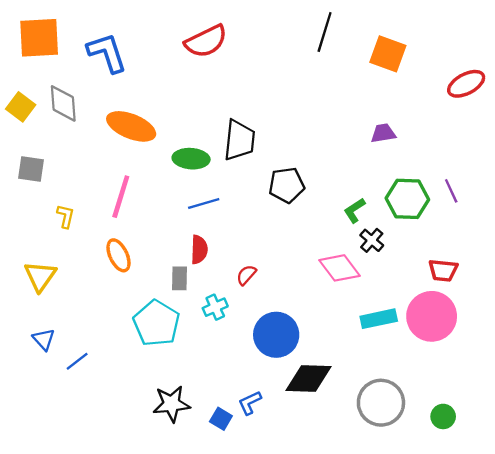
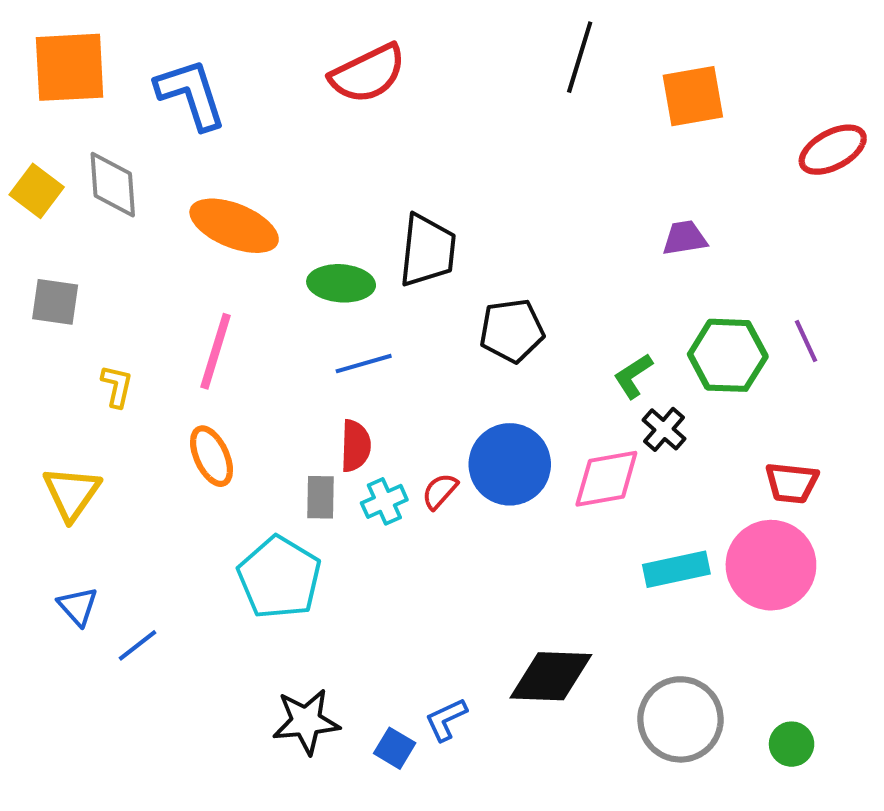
orange square: (388, 54) -> (693, 96), turned -30
pink diamond: (340, 268) -> (606, 479), turned -63
cyan cross: (215, 307) -> (384, 501), moved
blue circle: (276, 335) -> (510, 464), moved

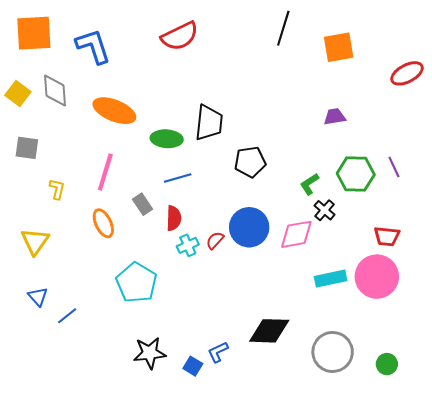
gray rectangle: (321, 497) -> (143, 204), moved, turned -35

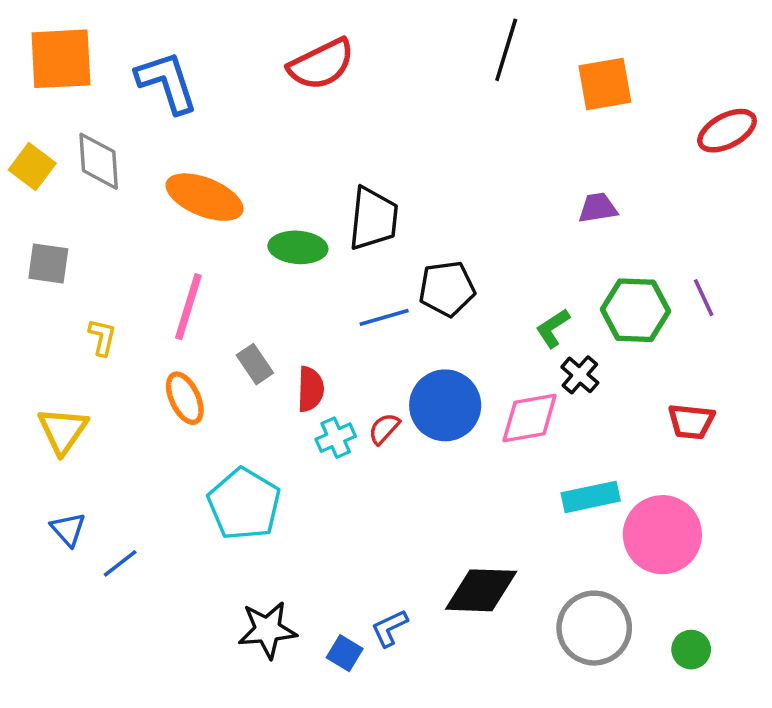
blue line: (178, 178) -> (384, 317), moved
pink circle: (377, 277) -> (662, 535), moved

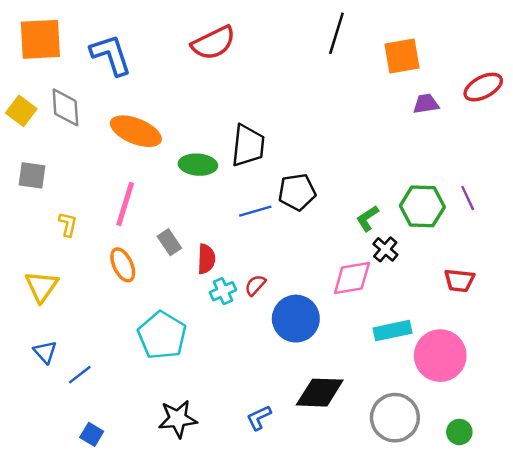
purple trapezoid: (598, 208) -> (426, 104), moved
blue circle: (445, 405) -> (296, 319), moved
blue square: (345, 653) -> (92, 434), moved

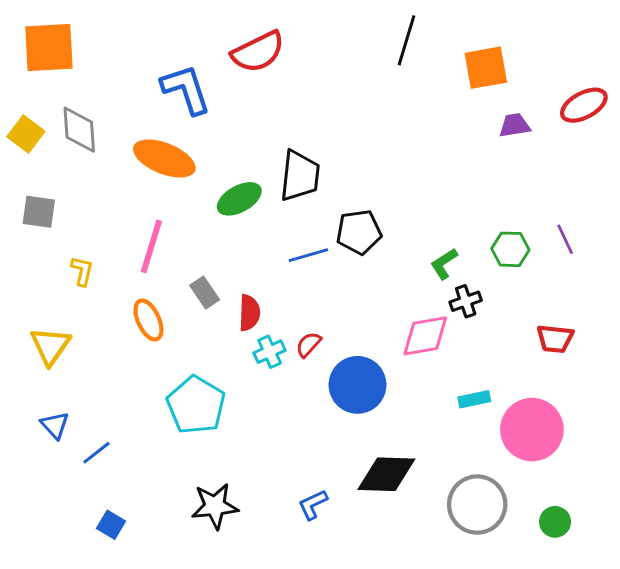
blue L-shape: (111, 55) -> (186, 89), moved
green ellipse: (198, 165) -> (239, 199), turned -33
green hexagon: (422, 206) -> (510, 249), size x0.7
black cross: (385, 249) -> (466, 301), turned 30
cyan rectangle: (392, 331) -> (474, 399), size x0.7

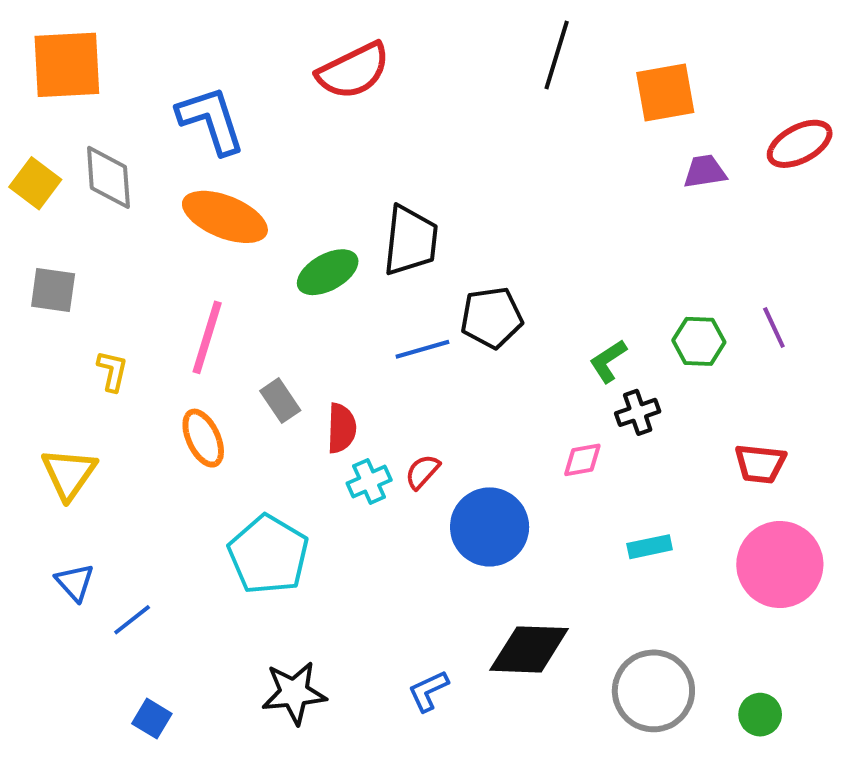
blue L-shape: (186, 89) -> (211, 120), moved
pink diamond: (425, 336) -> (582, 460), size x0.6
pink circle: (532, 430) -> (780, 564), moved

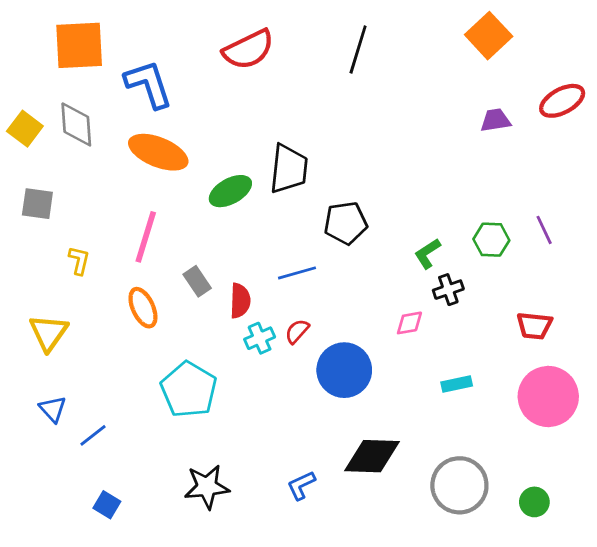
black line: (557, 55) -> (358, 49), moved
orange square: (67, 65) -> (79, 45), moved
orange square: (665, 92) -> (489, 36), moved, turned -33
blue line: (422, 349) -> (297, 273), moved

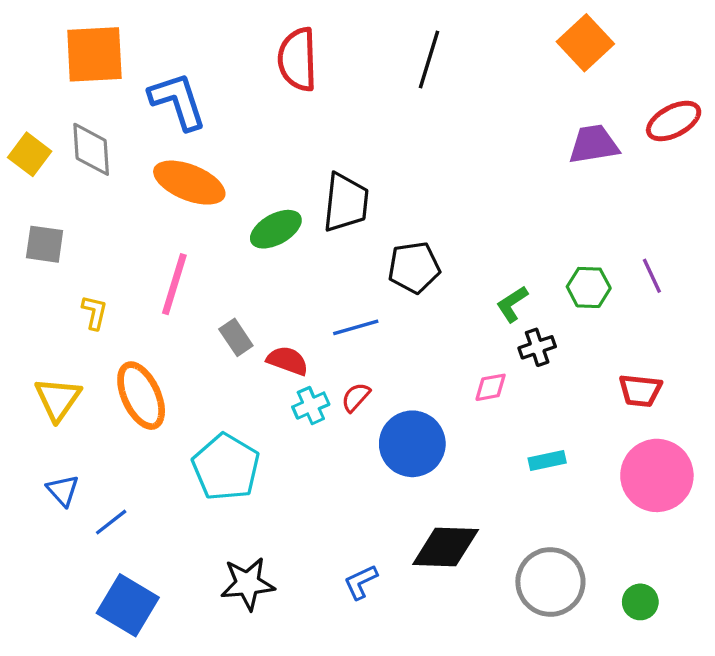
red semicircle: (248, 49) -> (297, 59), turned 114
purple trapezoid: (496, 120) -> (594, 144), size x1.4
red semicircle: (240, 301) -> (288, 361), turned -72
orange ellipse: (143, 308) -> (141, 396), moved, size x1.4
blue square: (107, 505) -> (128, 605), size x1.8

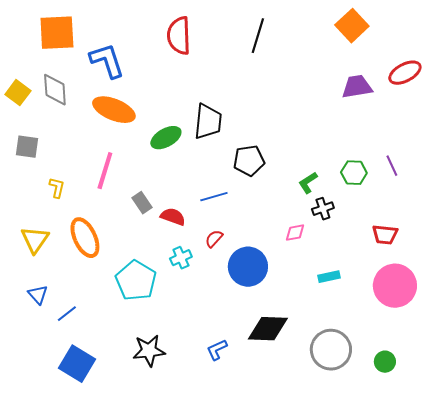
cyan cross: (311, 406) -> (181, 258), moved

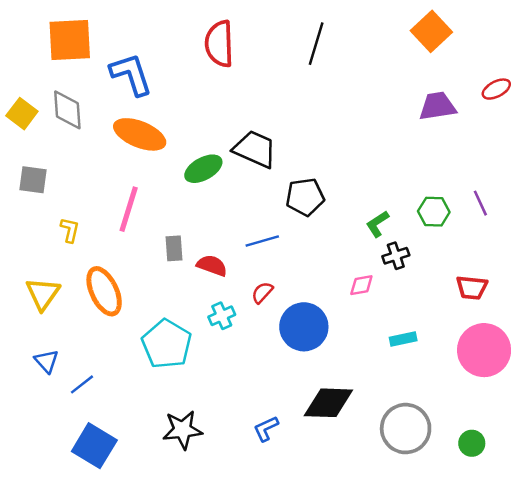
red ellipse: (405, 73) -> (496, 89), size x0.7
black trapezoid: (208, 122) -> (255, 149), turned -72
gray rectangle: (142, 203) -> (174, 248), turned 30

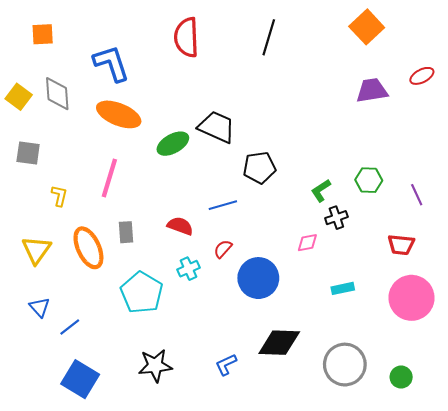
orange square: (70, 40) -> (43, 34), moved, size x0.6
purple line: (480, 203) -> (417, 195), moved
gray rectangle: (174, 248) -> (126, 232), moved

